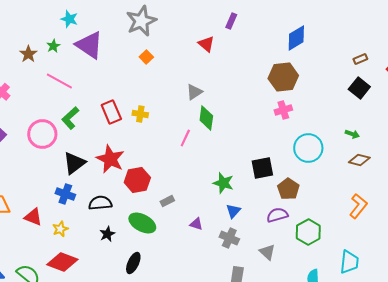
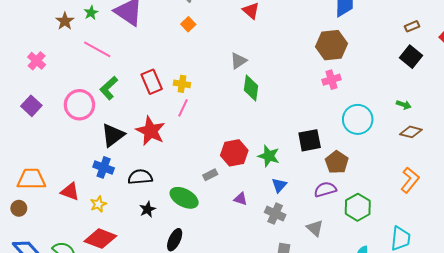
pink line: (185, 138) -> (183, 108), moved
red hexagon: (137, 180) -> (234, 153), moved

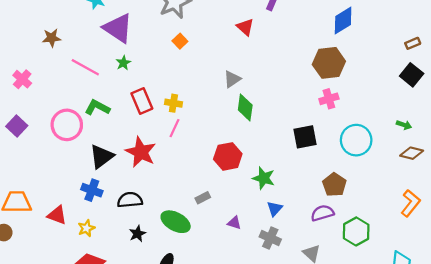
green star: (91, 13) -> (123, 63), moved
brown star: (65, 21) -> (52, 38), turned 30
green L-shape: (109, 88) -> (97, 107), turned 70
black square: (310, 140) -> (305, 137), moved
red hexagon: (234, 153) -> (228, 156), moved

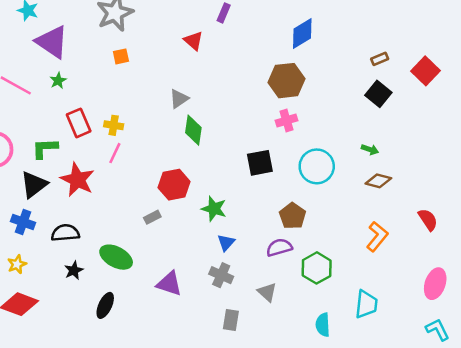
orange square: (180, 41) -> (121, 56), turned 32
green L-shape: (97, 107) -> (45, 148), moved, turned -30
gray rectangle: (203, 198) -> (152, 217), moved
purple triangle: (234, 223) -> (169, 284), moved, size x1.6

